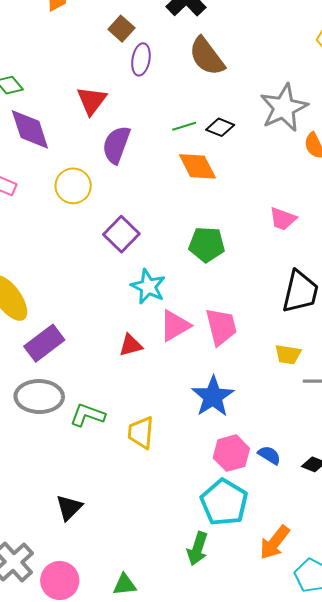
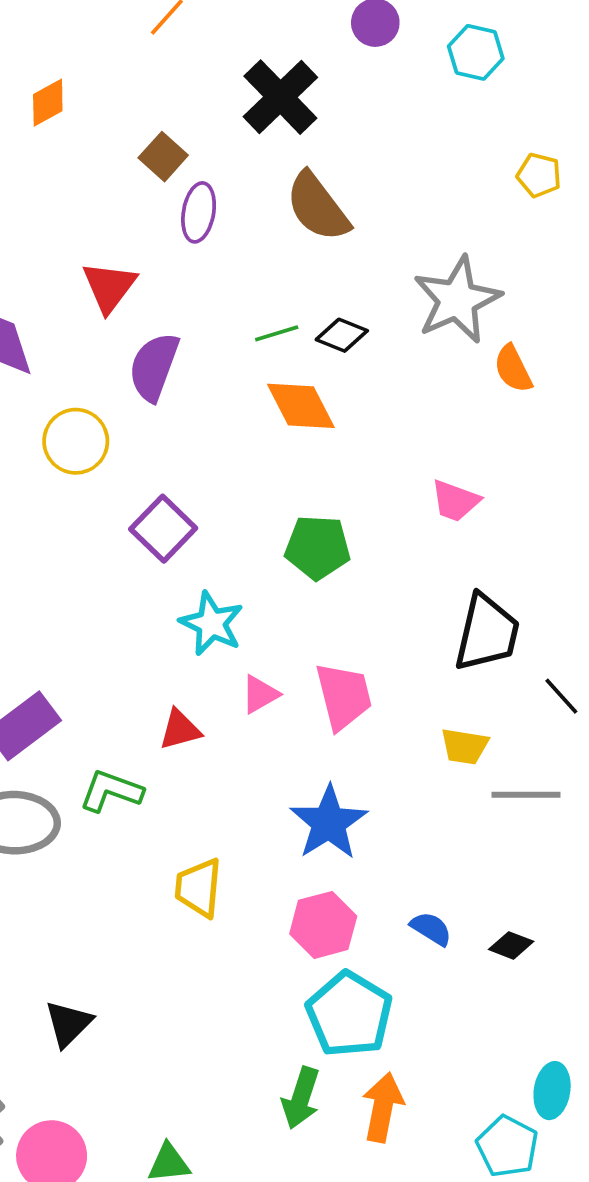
pink triangle: (175, 326) -> (260, 694), size x0.7
green L-shape: (88, 415) -> (111, 791), moved
pink hexagon: (231, 453) -> (323, 925), moved
orange arrow: (275, 542) -> (383, 1107), moved, turned 153

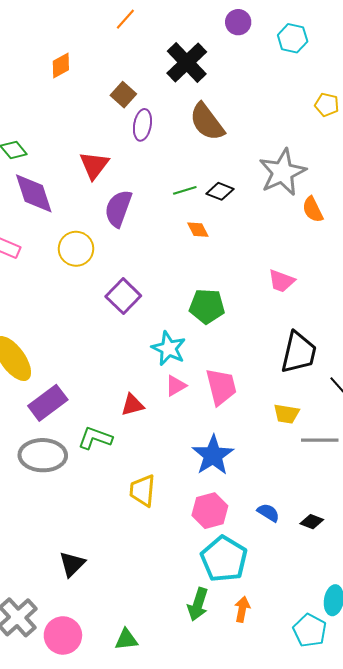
orange diamond: (301, 406) -> (198, 230), size x0.6
cyan star: (212, 624) -> (169, 348), moved
orange arrow: (383, 1107) -> (242, 609), size x0.7

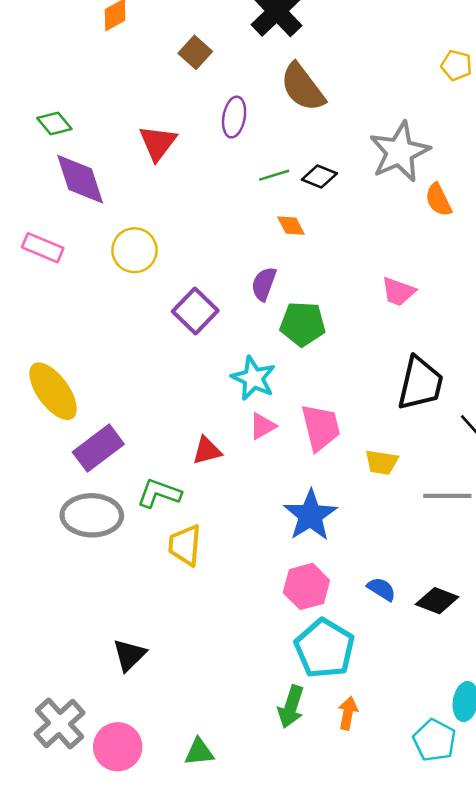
purple ellipse: (142, 125) -> (234, 117), moved
purple semicircle: (118, 208) -> (264, 284), moved, size x0.7
yellow trapezoid: (286, 414) -> (381, 462), moved
yellow trapezoid: (142, 490) -> (185, 545), moved
black diamond: (312, 522) -> (437, 601), size x1.4

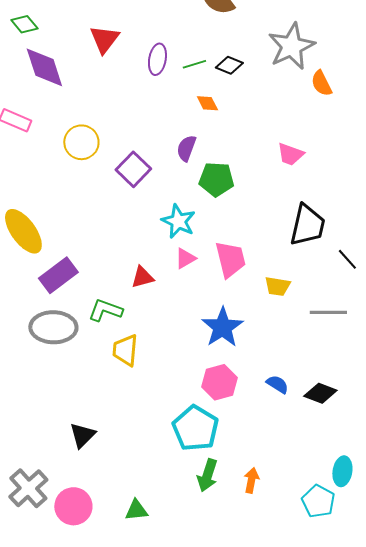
purple ellipse: (234, 117) -> (157, 59), moved
yellow circle: (134, 250) -> (81, 142), moved
cyan pentagon: (325, 648) -> (195, 428), moved

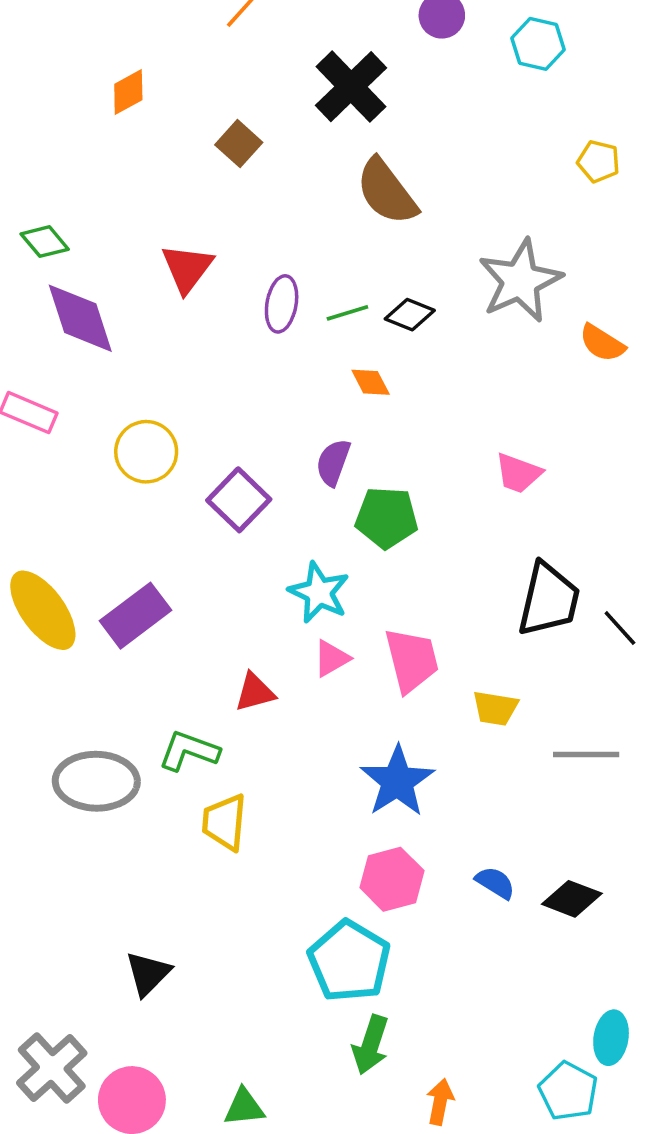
orange semicircle: (321, 83) -> (602, 343), moved, turned -32
black line: (347, 259) -> (620, 628), moved
purple rectangle: (58, 275) -> (135, 616), moved
orange arrow: (251, 480) -> (440, 1102), moved

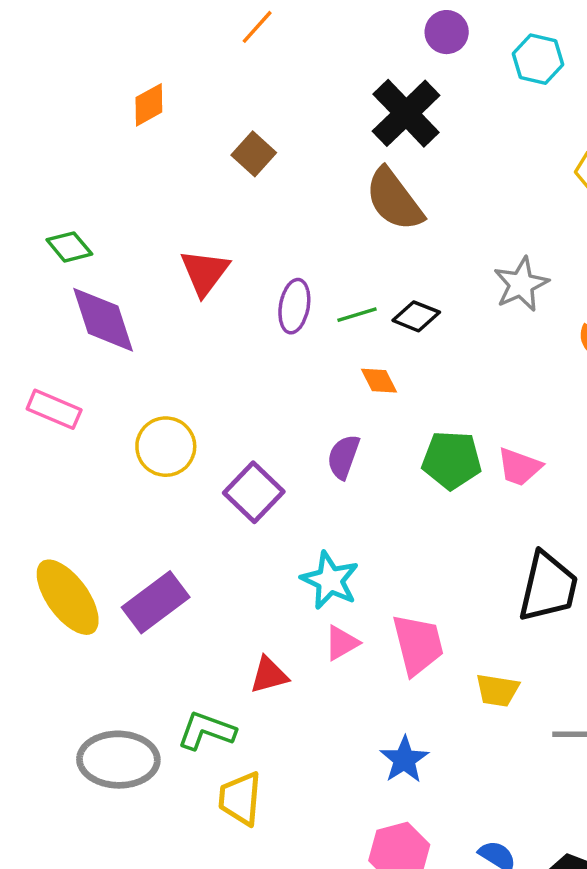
black cross: (351, 87) -> (406, 113), moved
gray star: (520, 281) -> (521, 284), size x0.7
green pentagon: (387, 518) -> (452, 460), moved
blue star: (397, 781) -> (404, 760), size x0.7

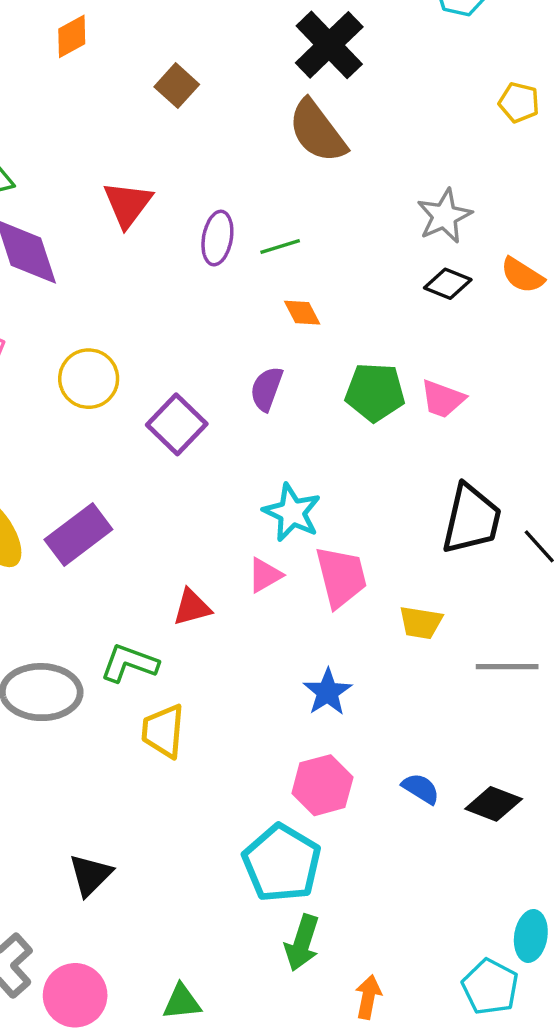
black diamond: (416, 316) -> (448, 284), moved
cyan star: (330, 580) -> (292, 512), moved

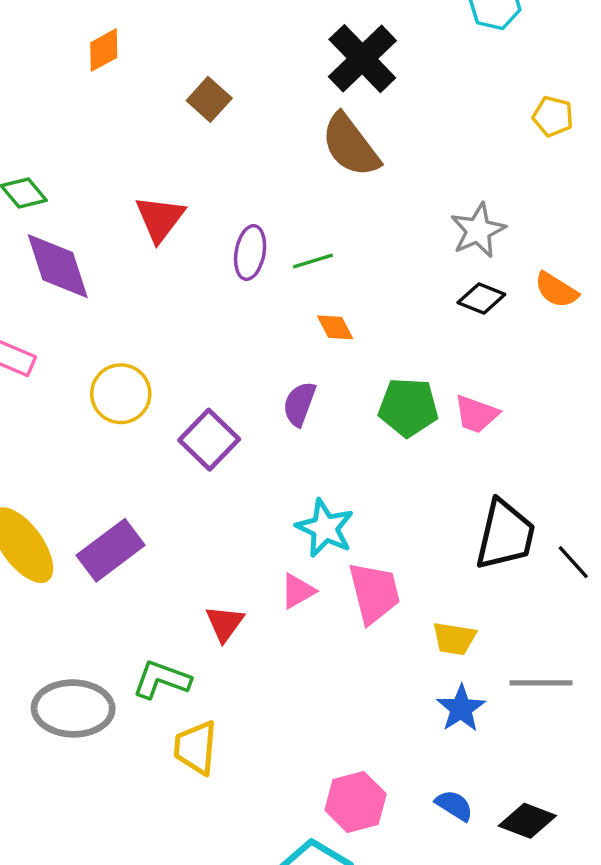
red triangle: (192, 607) -> (225, 623), turned -39
blue star: (328, 692) -> (461, 708), moved

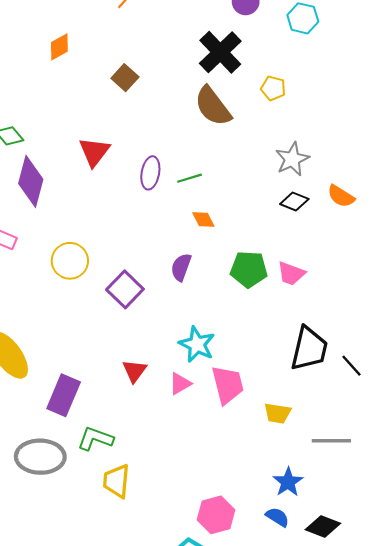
yellow pentagon: (553, 116) -> (273, 88), moved
purple diamond: (58, 266) -> (31, 181), turned 33
purple rectangle: (111, 550) -> (64, 395), moved, turned -30
red triangle: (225, 623) -> (134, 371), moved
blue star: (461, 708) -> (288, 482), moved

